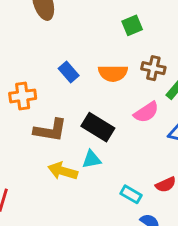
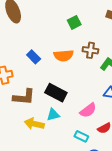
pink semicircle: (146, 112) -> (88, 110), moved

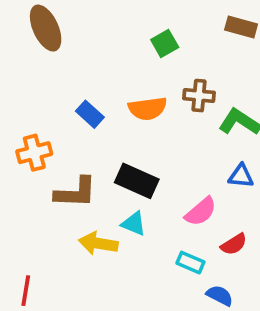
cyan triangle: (53, 115) -> (134, 224), turned 40

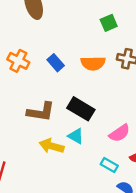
orange cross: (34, 153) -> (18, 61), moved, turned 35

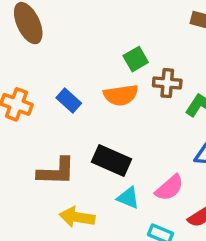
green square: (109, 23) -> (136, 59), moved
cyan triangle: (76, 136) -> (128, 198), moved

